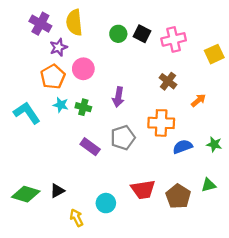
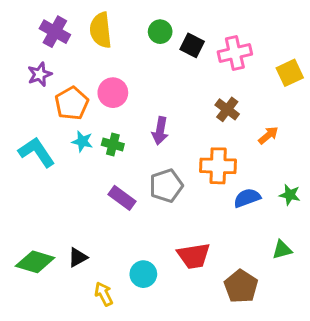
green circle: (118, 34) -> (160, 32), moved
purple star: (58, 47) -> (40, 74), moved
brown pentagon: (178, 196) -> (241, 286), moved

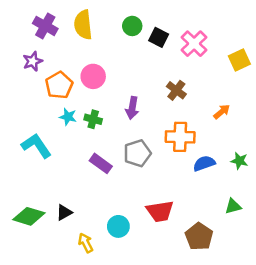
pink cross: (235, 53) -> (194, 44), turned -32
brown cross: (227, 109) -> (176, 90), moved
cyan L-shape: (37, 152) -> (36, 146), moved

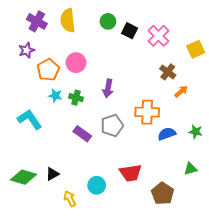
brown cross: (176, 90) -> (168, 72), moved

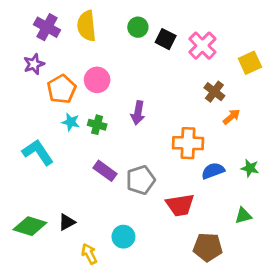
gray pentagon: (112, 126) -> (141, 180), moved
red trapezoid: (131, 173) -> (180, 205), moved
brown pentagon: (163, 194) -> (208, 247), turned -30

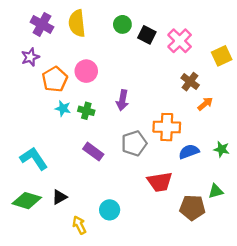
cyan L-shape: (38, 152) -> (34, 159), moved
gray pentagon: (141, 180) -> (134, 143), moved
brown pentagon: (208, 247) -> (192, 208), moved

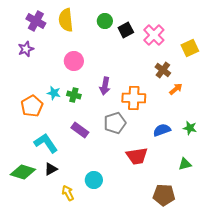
black square: (147, 35) -> (126, 30), turned 35
orange pentagon: (55, 79) -> (32, 106), moved
orange cross: (167, 127) -> (134, 98), moved
cyan L-shape: (34, 159) -> (46, 143), moved
brown pentagon: (192, 208) -> (164, 195), moved

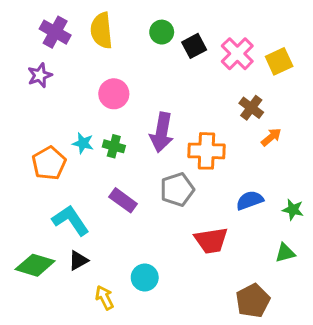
yellow square: (190, 48) -> (279, 61), moved
purple arrow: (105, 86) -> (162, 132), size x1.4
green star: (190, 128) -> (293, 210), moved
brown pentagon: (164, 195) -> (253, 301), turned -30

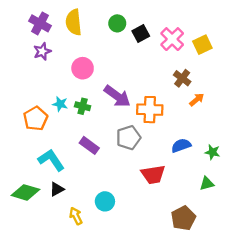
purple star: (40, 75) -> (42, 51), moved
purple arrow: (162, 132) -> (117, 96), turned -64

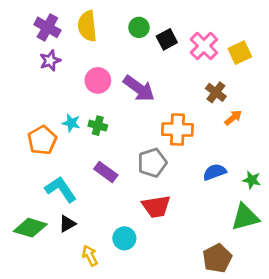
purple arrow: (117, 96) -> (139, 88), moved
red trapezoid: (153, 175) -> (156, 206), moved
green triangle: (207, 183) -> (245, 217), size x1.6

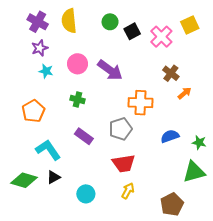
yellow square: (240, 53) -> (190, 25), moved
cyan star: (71, 123) -> (46, 71), moved
cyan circle: (124, 238) -> (86, 194), moved
yellow arrow: (90, 256) -> (128, 191), moved, turned 56

